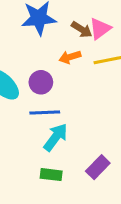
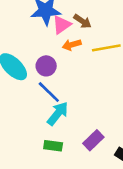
pink triangle: (100, 29) -> (62, 25), moved
blue line: (45, 112) -> (49, 92), turned 45

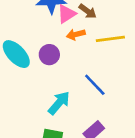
blue line: (49, 92) -> (95, 85), moved

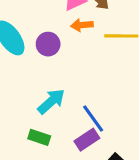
blue line: (95, 85) -> (93, 118), moved

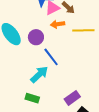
blue line: (93, 118) -> (51, 57), moved
purple rectangle: (87, 140) -> (72, 98), moved

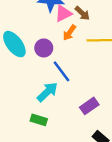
orange arrow: (58, 24) -> (69, 33), turned -48
purple rectangle: (72, 98) -> (89, 106), moved

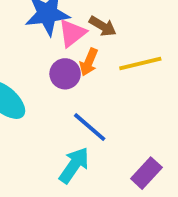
purple circle: (44, 48) -> (65, 74), moved

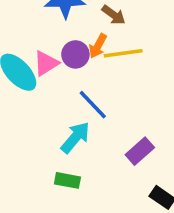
pink triangle: (72, 33) -> (46, 63), moved
yellow line: (140, 63) -> (123, 53), moved

